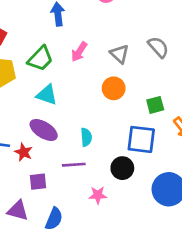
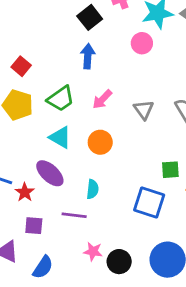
orange circle: (114, 88) -> (100, 142), moved
black circle: (122, 168) -> (119, 262), moved

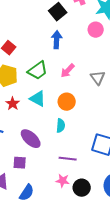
purple ellipse: (50, 173) -> (31, 139), moved
cyan semicircle: (93, 189) -> (61, 126), moved
red star: (25, 192) -> (13, 104), moved
purple line: (74, 215) -> (68, 159), moved

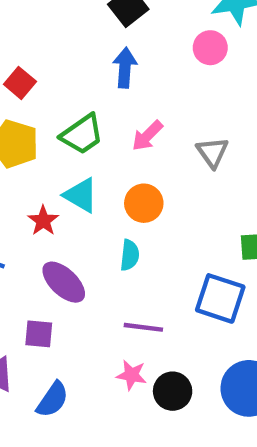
red star: (13, 104) -> (43, 221), moved

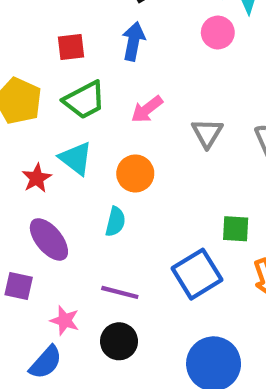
red square: (20, 83) -> (71, 47), moved, turned 36
blue square: (220, 298) -> (197, 274), turned 33
pink star: (131, 375) -> (65, 320), moved
black circle: (173, 391) -> (119, 341), moved
blue semicircle: (53, 400) -> (46, 362), moved

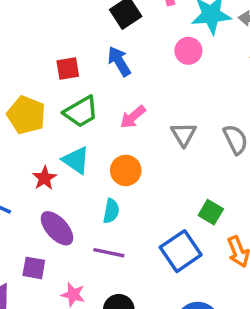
blue arrow: (134, 41) -> (119, 61), turned -40
green square: (236, 229) -> (211, 212), turned 30
purple line: (120, 292) -> (109, 253), moved

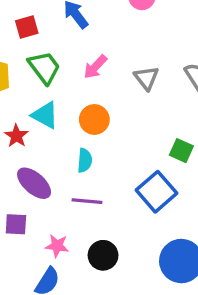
green trapezoid: (81, 112) -> (44, 68), turned -90

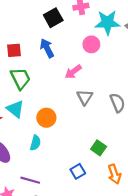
pink arrow: (95, 67) -> (73, 72), moved
blue square: (157, 192) -> (78, 171), size x0.6
purple line: (87, 201) -> (30, 180), moved

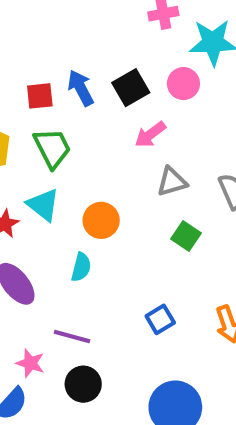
black square: (53, 18) -> (131, 88), moved
blue arrow: (47, 48) -> (81, 88), moved
gray triangle: (85, 97) -> (172, 182), turned 42
green square: (99, 148) -> (186, 236), moved

